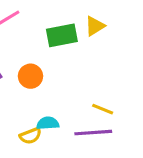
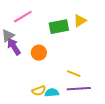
yellow line: (103, 109) -> (74, 74), moved
cyan semicircle: (48, 123) -> (52, 93), moved

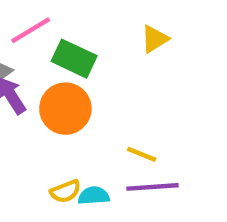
green rectangle: (59, 27) -> (74, 59), moved, turned 36
orange circle: (39, 53) -> (65, 109), size x1.5

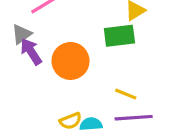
green rectangle: (74, 59) -> (119, 36), moved, turned -32

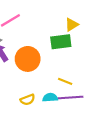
cyan semicircle: (91, 124) -> (50, 97), moved

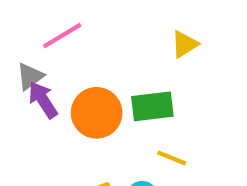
green rectangle: (61, 42) -> (152, 106), moved

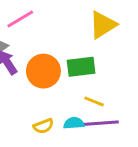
yellow triangle: (185, 44) -> (103, 25), size x1.5

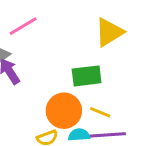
orange circle: (43, 71) -> (64, 111), moved

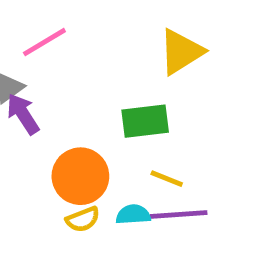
orange circle: (64, 111) -> (80, 176), moved

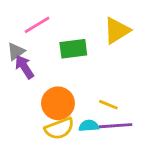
green rectangle: (145, 121) -> (73, 49), moved
yellow semicircle: (83, 219) -> (59, 128), size x1.5

